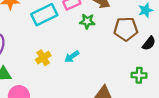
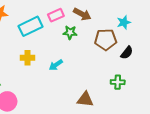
yellow cross: (43, 58) -> (27, 58), moved, turned 32

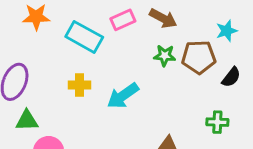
cyan rectangle: (31, 26) -> (84, 37), turned 55
green star: (70, 32) -> (165, 56), moved
cyan arrow: (56, 65) -> (123, 96), size x1.5

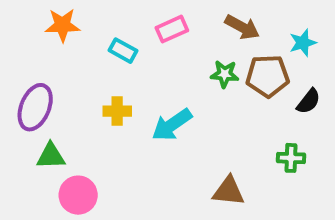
brown arrow: (163, 18) -> (242, 27), moved
cyan rectangle: (84, 37) -> (123, 51), size x0.6

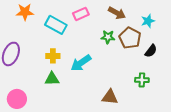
cyan rectangle: (123, 51) -> (56, 25), size x1.5
brown pentagon: (268, 76) -> (130, 38), turned 30
green triangle: (51, 156) -> (52, 79), moved
pink circle: (78, 195) -> (17, 99), moved

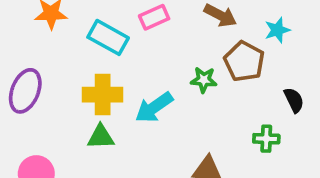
green star: (108, 37) -> (204, 80), moved
black semicircle: (151, 51) -> (294, 100), moved, turned -64
yellow cross: (53, 56) -> (103, 95), size x1.5

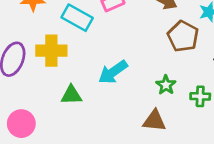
green star: (204, 80) -> (166, 85), moved, turned 30
yellow cross: (103, 95) -> (51, 51), moved

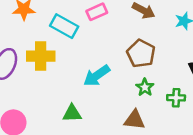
brown pentagon: (183, 36) -> (141, 53), moved
green triangle: (71, 95) -> (72, 113), moved

